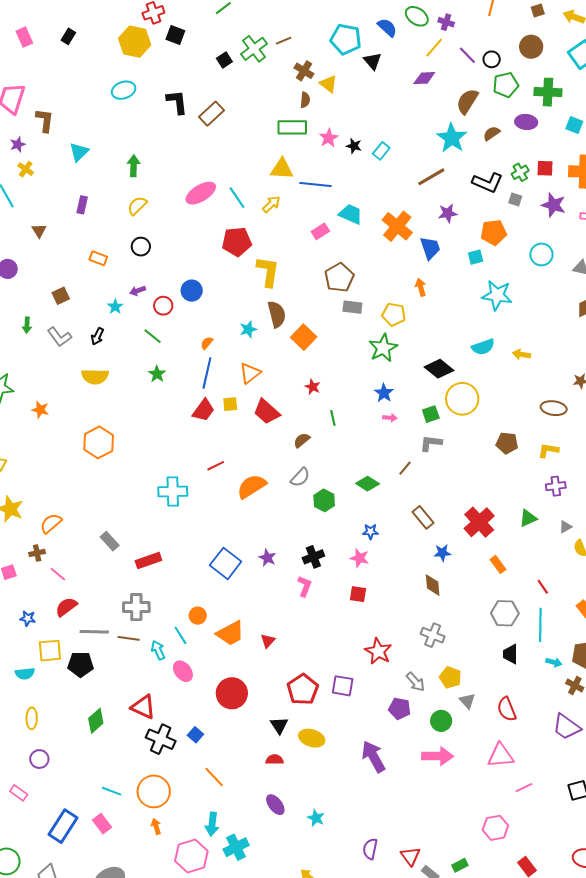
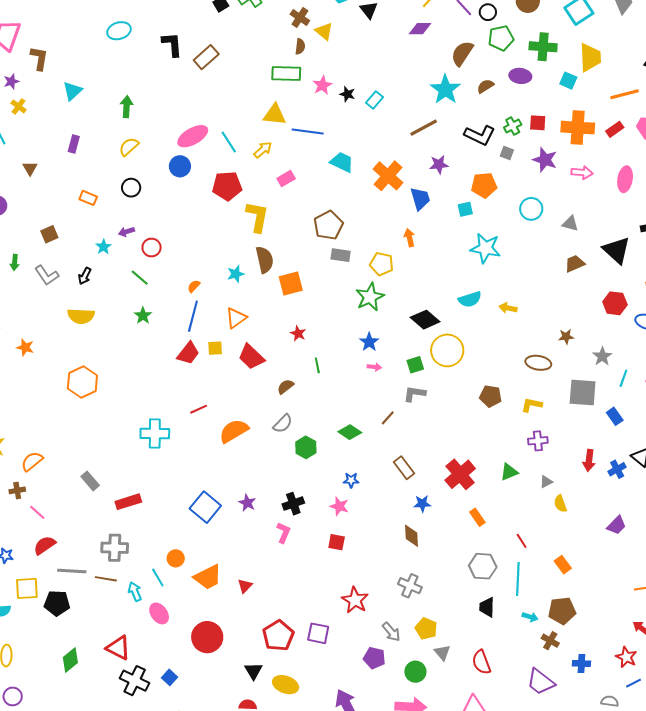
pink rectangle: (320, 231) -> (286, 179), moved
blue circle: (192, 291) -> (180, 166), moved
orange square: (304, 337) -> (291, 284), turned 30

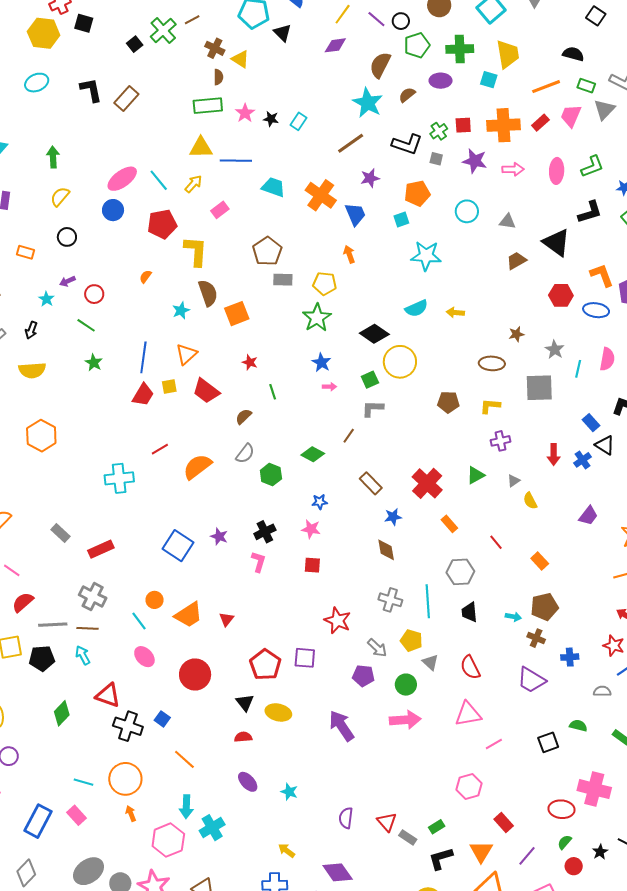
orange semicircle: (194, 286) -> (145, 277), moved
blue rectangle: (615, 416) -> (591, 423), moved
gray cross: (115, 548) -> (93, 597), turned 32
cyan line: (518, 579) -> (428, 601), moved
cyan arrow: (135, 592) -> (83, 655), moved

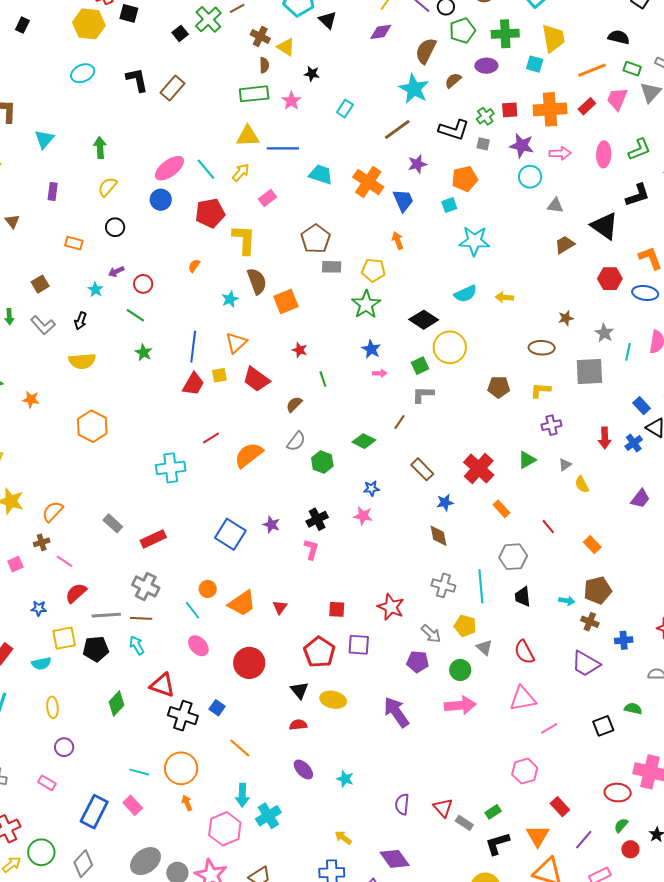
black star: (271, 119) -> (312, 74), moved
cyan circle: (467, 211) -> (530, 177), moved
red square: (312, 565) -> (337, 609), moved

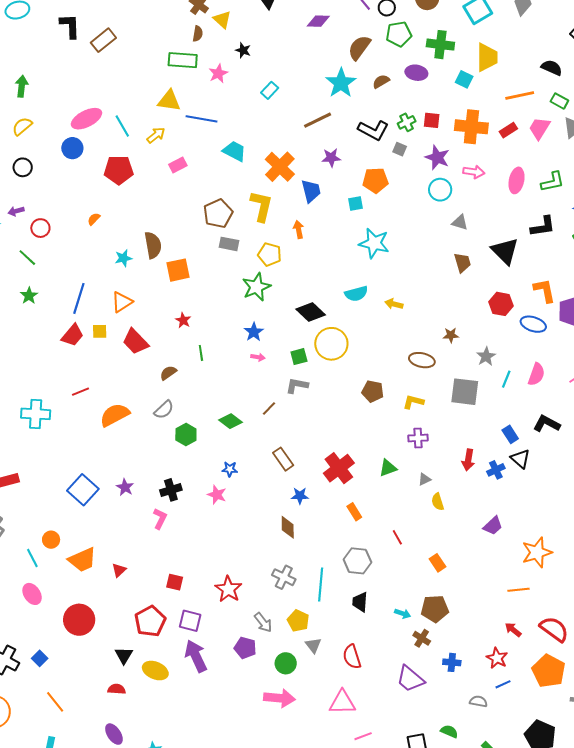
yellow L-shape: (244, 240) -> (261, 206), moved
brown trapezoid: (565, 245) -> (462, 263), turned 95
purple arrow: (396, 712) -> (196, 656), moved

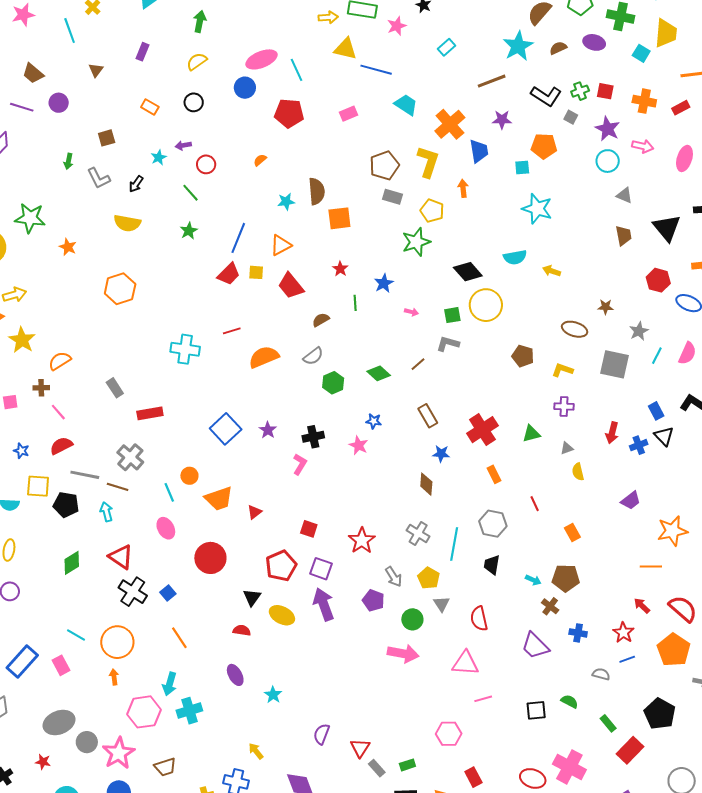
orange cross: (471, 127) -> (644, 101), size x0.7
yellow arrow: (156, 135) -> (328, 17), moved, turned 30
blue star: (254, 332) -> (384, 283), moved

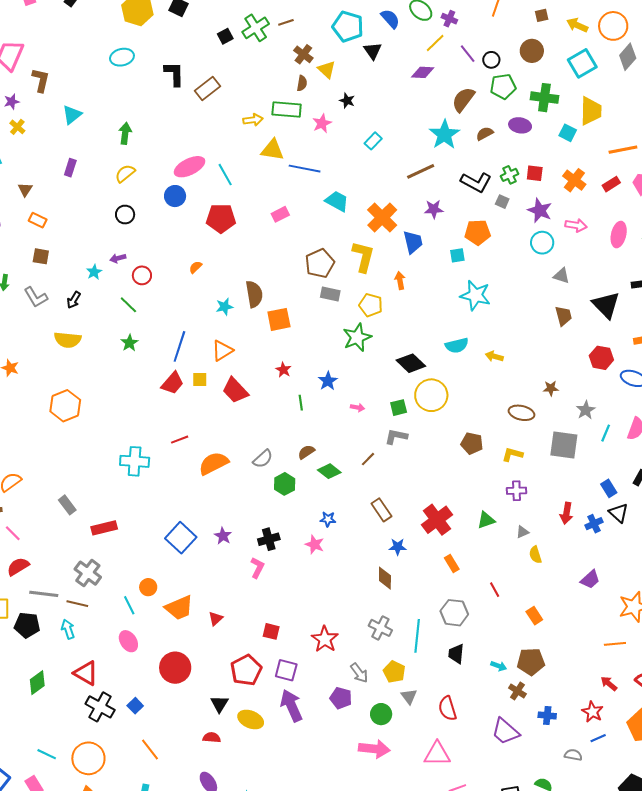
orange cross: (644, 101) -> (574, 180), turned 30
orange rectangle: (150, 107) -> (38, 220), moved
brown square: (107, 138) -> (41, 256), turned 30
brown semicircle: (321, 320) -> (306, 452), moved

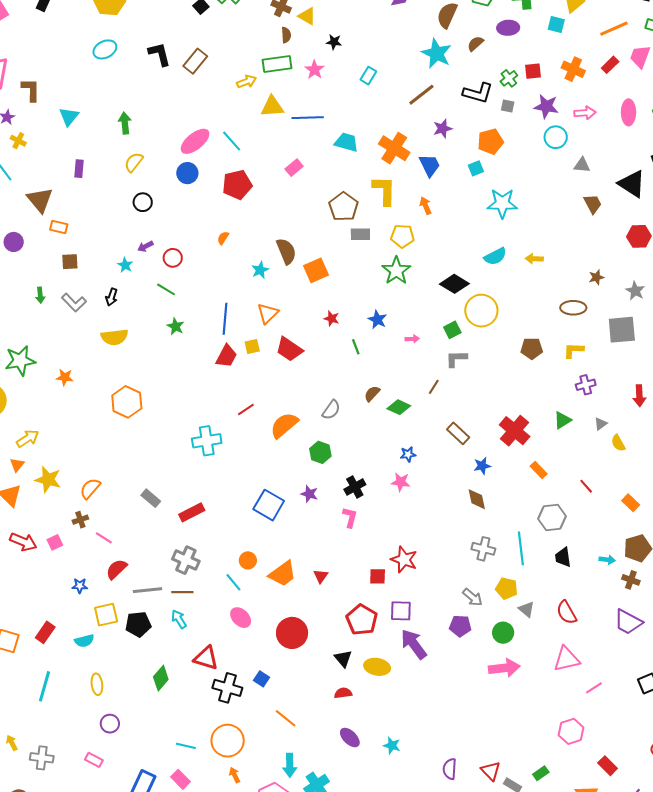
brown triangle: (25, 189) -> (40, 200), size x1.8
green hexagon: (285, 484) -> (320, 452), moved
red star: (325, 639) -> (404, 560), moved

